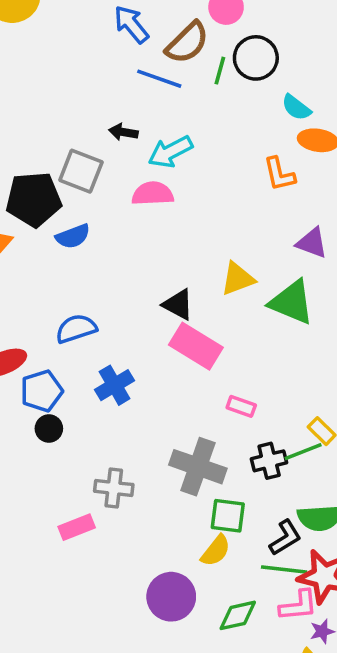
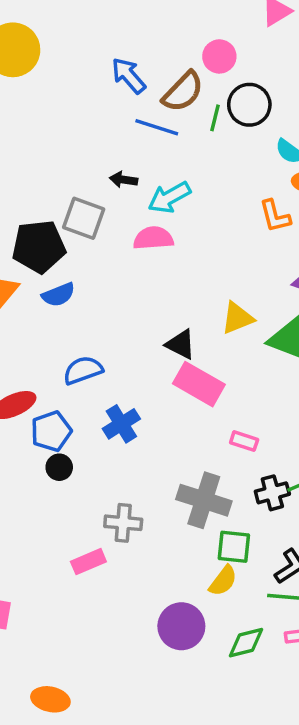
blue semicircle: (73, 236) -> (59, 295), moved

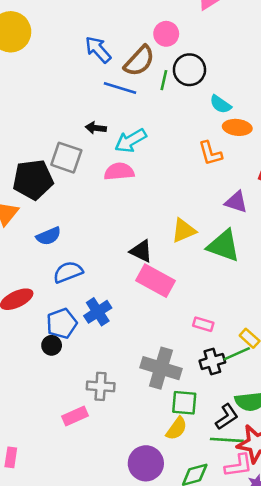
blue semicircle: (59, 295) -> (49, 236), moved
blue pentagon: (51, 431) -> (62, 323), moved
pink rectangle: (244, 441) -> (203, 324), moved

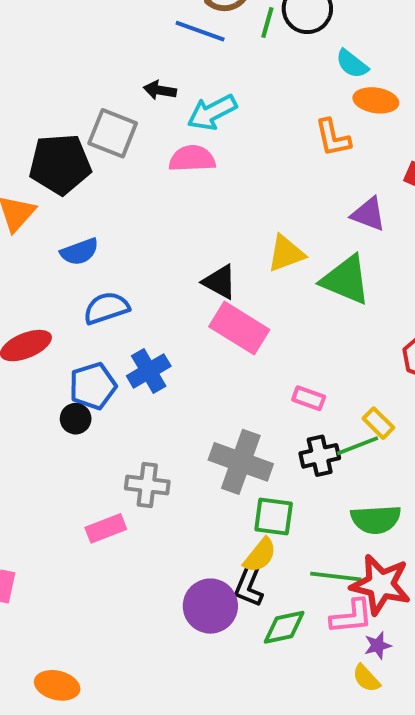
black L-shape: (227, 417) -> (249, 586), moved, turned 144

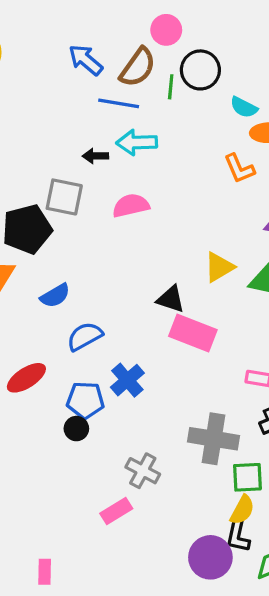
cyan arrow: (212, 112) -> (137, 142), moved, turned 36
blue pentagon: (93, 386) -> (85, 400), turned 30
gray cross: (147, 485) -> (143, 471), turned 32

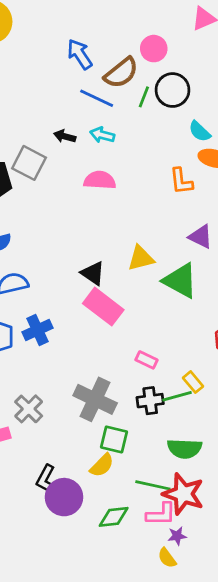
cyan arrow: (137, 142) -> (102, 135), size x0.7
pink semicircle: (131, 206) -> (100, 180), moved
black L-shape: (238, 536) -> (46, 479), moved

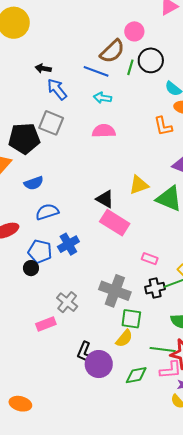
blue arrow: (80, 54) -> (57, 89), moved
black arrow: (65, 136) -> (43, 68), moved

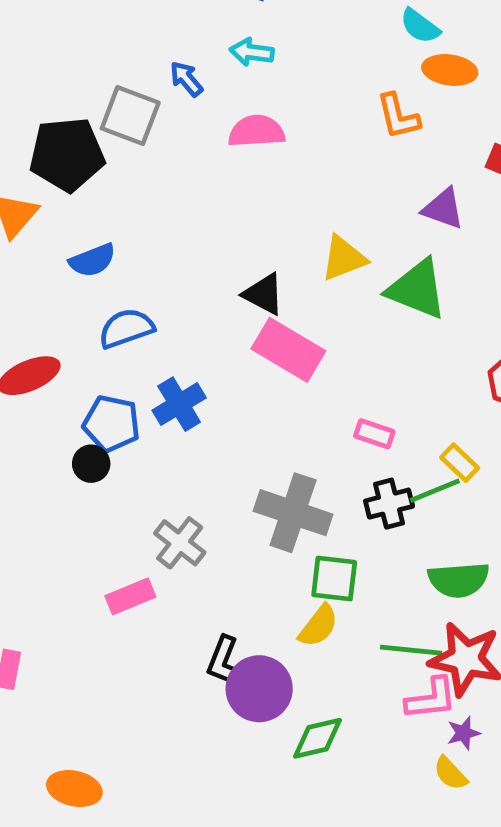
blue arrow: (57, 89) -> (186, 79), moved, size x0.7
green diamond: (136, 375) -> (317, 738), moved

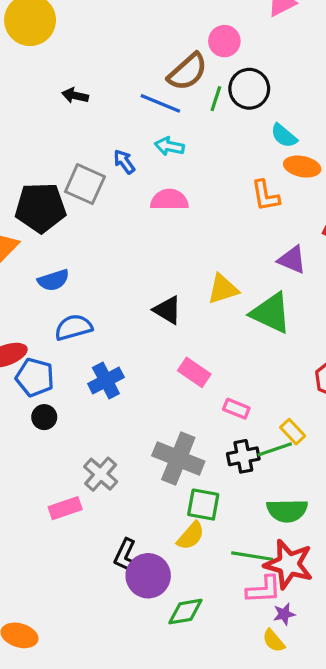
pink rectangle: (288, 350) -> (194, 372), moved, size x0.7
blue pentagon: (111, 424) -> (35, 377), moved

